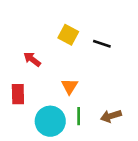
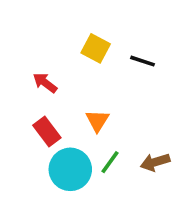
red rectangle: (18, 94) -> (47, 131), moved, turned -36
green line: (79, 116) -> (110, 162), turned 36

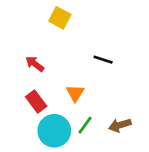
yellow square: (96, 48) -> (60, 18), moved
black line: (142, 61) -> (103, 60), moved

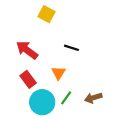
black line: (103, 60) -> (72, 48), moved
red arrow: (35, 64) -> (27, 50), size x1.5

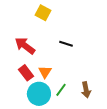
orange triangle: (59, 73) -> (45, 72), moved
brown arrow: (93, 98) -> (86, 90), turned -84

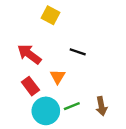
orange triangle: (45, 72) -> (58, 77), moved
green line: (61, 90) -> (72, 106), turned 32

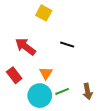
orange triangle: (58, 77) -> (46, 73), moved
red rectangle: (30, 86) -> (14, 75), moved

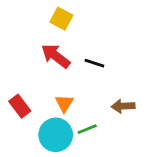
red arrow: (25, 47) -> (56, 56), moved
brown arrow: (88, 91) -> (123, 106), moved, turned 98

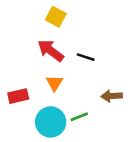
orange triangle: (64, 103) -> (55, 83), moved
red rectangle: (20, 106) -> (18, 96), turned -66

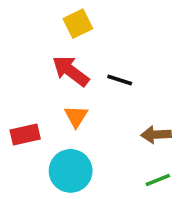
yellow square: (56, 17) -> (78, 24), turned 36
green line: (79, 117) -> (158, 180), moved

